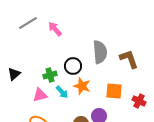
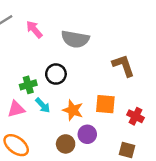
gray semicircle: (100, 52) -> (75, 39), moved, turned 105
orange star: (82, 86) -> (73, 110), moved

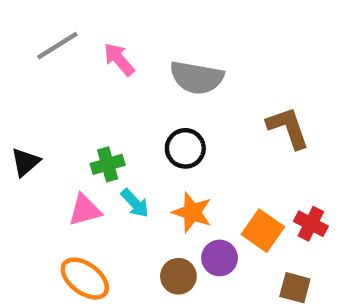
black circle: (56, 74) -> (185, 148), moved
orange square: (105, 104) -> (263, 231), moved, turned 30

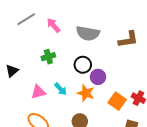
brown L-shape: (288, 128) -> (128, 39), moved, turned 100
green cross: (108, 164) -> (48, 57), moved
purple circle: (220, 258) -> (98, 77), moved

